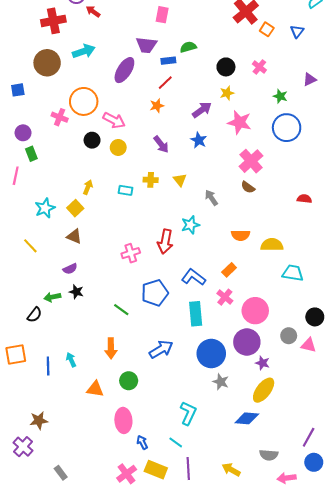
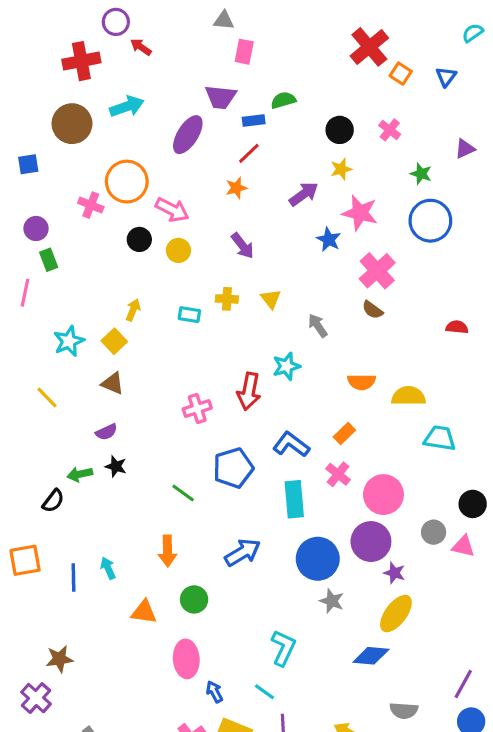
blue star: (199, 140) -> (329, 239), moved

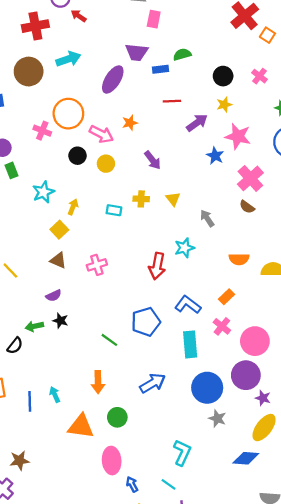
red line: (249, 153) -> (172, 101), moved, turned 42
orange star: (236, 188) -> (130, 123), moved
cyan star: (69, 341) -> (43, 192), moved
pink cross: (197, 408) -> (97, 265), moved
orange triangle: (144, 612) -> (81, 426), size x1.4

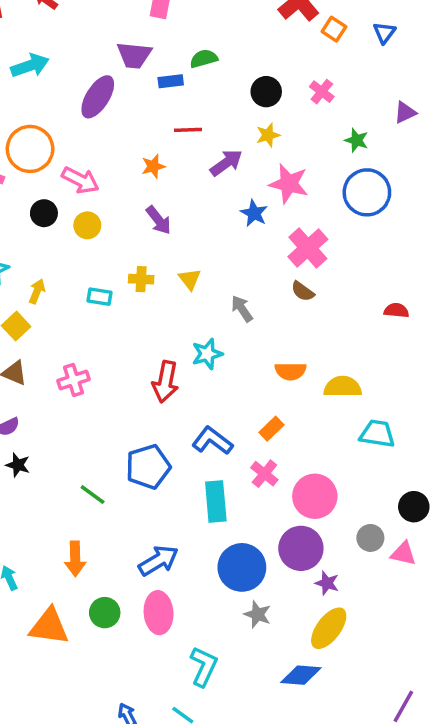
orange star: (130, 123) -> (153, 166), moved
pink ellipse: (112, 461) -> (159, 613), moved

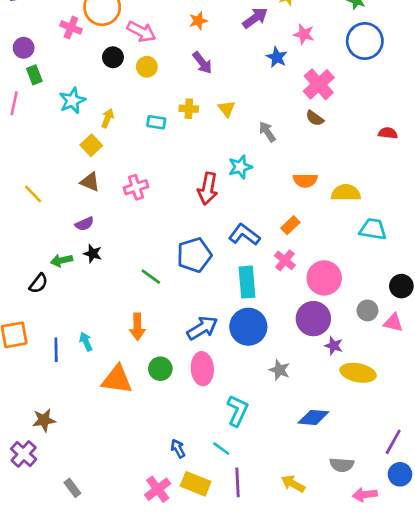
pink star: (289, 184) -> (304, 34), size x0.7
blue circle: (242, 567) -> (248, 327), moved
yellow ellipse: (329, 628) -> (358, 373), moved, turned 64

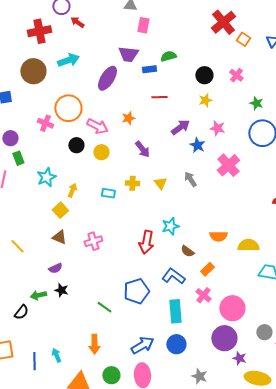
purple arrow: (255, 18) -> (180, 127), moved
orange star: (198, 21) -> (128, 118), moved
brown semicircle: (315, 118) -> (187, 251), moved
gray arrow: (267, 132) -> (190, 179), moved
blue circle: (248, 327) -> (176, 344), size x0.7

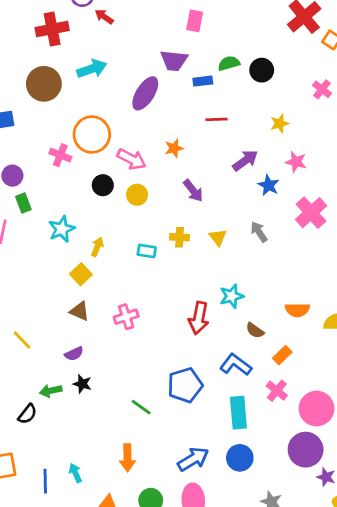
black circle: (204, 75) -> (262, 70), moved
yellow line: (17, 246) -> (22, 340), moved

